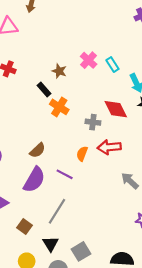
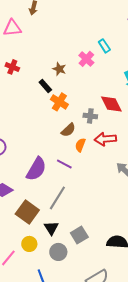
cyan rectangle: (112, 65) -> (104, 46), moved
brown semicircle: (38, 150) -> (68, 130), moved
brown square: (24, 226) -> (27, 212), size x1.6

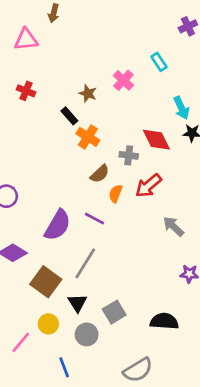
cyan rectangle: (104, 46) -> (159, 62), moved
red arrow: (105, 139) -> (148, 186), turned -35

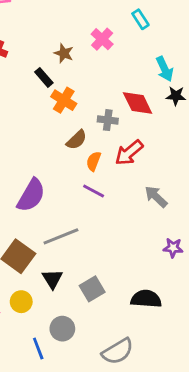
purple line: (94, 219) -> (94, 191), moved
gray line: (85, 263) -> (61, 236), turned 36
gray circle: (87, 334) -> (62, 329), moved

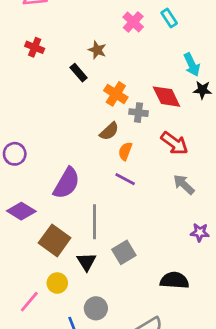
pink cross: (102, 39) -> (133, 22), moved
orange cross: (64, 100) -> (116, 94), moved
red arrow: (129, 153) -> (174, 143), moved, turned -104
gray line: (61, 236) -> (95, 222), turned -68
gray square: (92, 289) -> (124, 252), moved

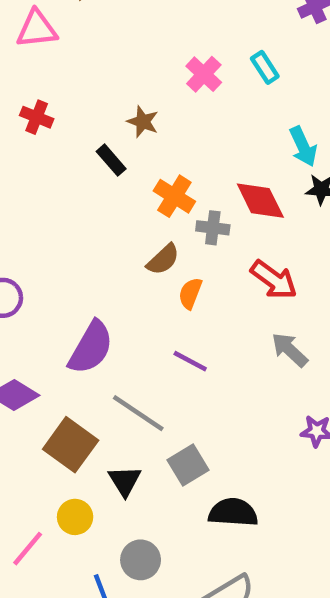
purple line: (125, 179) -> (190, 361), moved
gray line: (95, 222) -> (138, 413), turned -56
black semicircle: (174, 280) -> (233, 512), moved

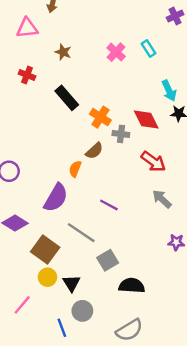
brown star: (143, 122) -> (63, 52), moved
black rectangle: (111, 160) -> (67, 98), size x1.5
orange semicircle: (190, 293) -> (75, 169), moved
black triangle: (125, 481) -> (72, 283), moved
yellow circle: (75, 517) -> (47, 277), moved

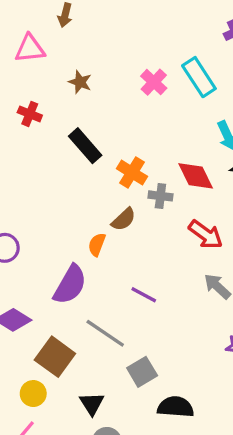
cyan rectangle: (149, 48) -> (199, 77), size x1.6
yellow circle: (47, 277) -> (33, 394), moved

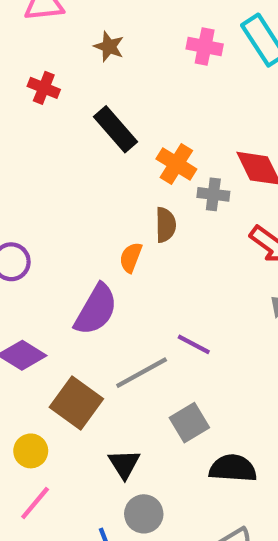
pink cross: (154, 82) -> (205, 47), turned -32
brown semicircle: (124, 219) -> (165, 225), turned -48
purple line: (144, 295) -> (194, 344), moved
gray line: (105, 333) -> (142, 373), turned -63
yellow circle: (33, 394) -> (31, 451), moved

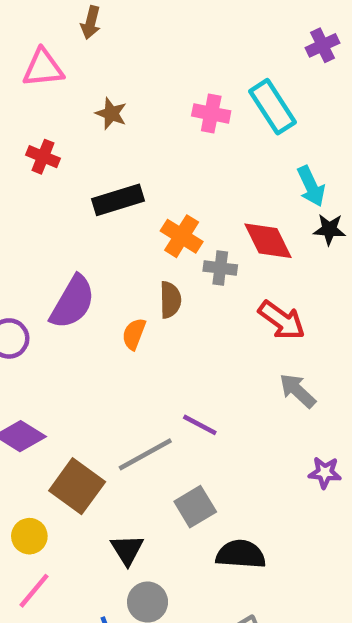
black rectangle: (116, 129) -> (118, 200), turned -66
purple semicircle: (96, 310) -> (73, 302), moved

